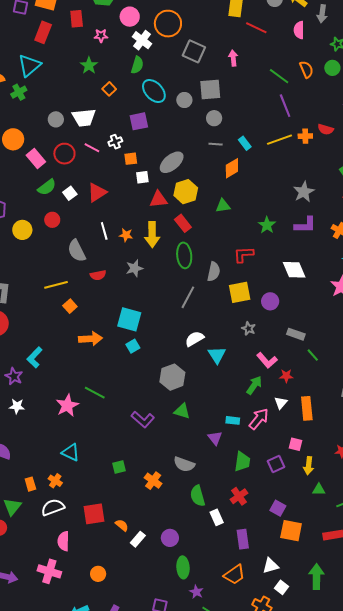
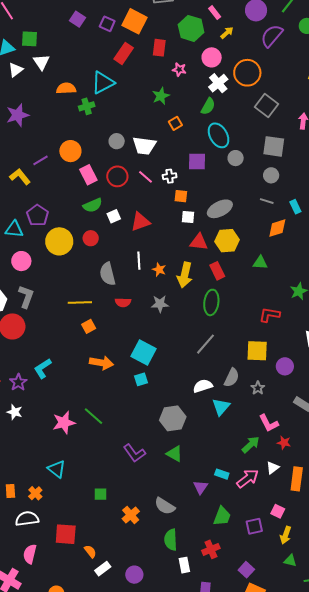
gray circle: (184, 100) -> (236, 158), moved
yellow circle: (22, 230) -> (59, 241), size x1.4
gray semicircle: (214, 272) -> (232, 378), moved

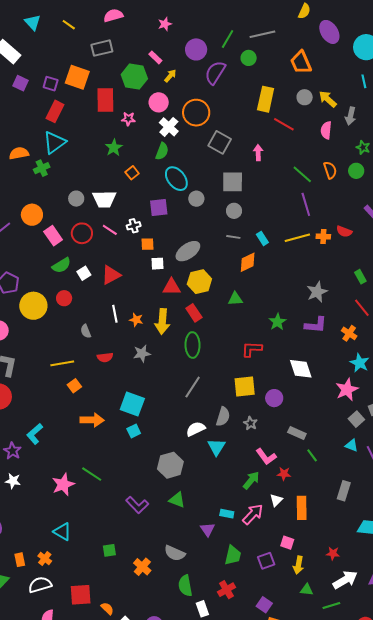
red rectangle: (159, 48) -> (105, 100), size x1.4
red rectangle: (124, 53) -> (55, 111), moved
gray semicircle: (107, 274) -> (86, 331), size x0.6

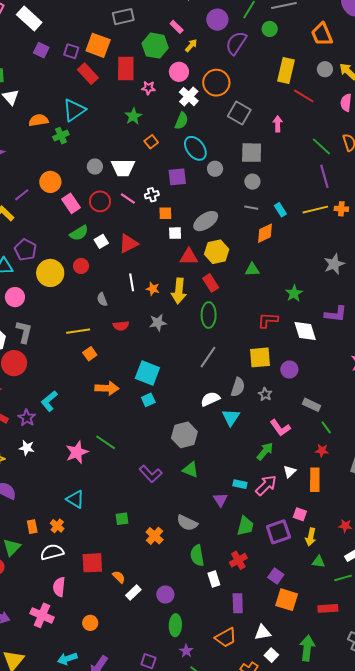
red rectangle: (55, 111) -> (88, 74), moved, turned -70
purple L-shape: (316, 325) -> (336, 314), moved
white diamond: (301, 369) -> (305, 331), moved
red star: (284, 474) -> (322, 451), moved
purple square: (266, 561) -> (278, 532), size x1.4

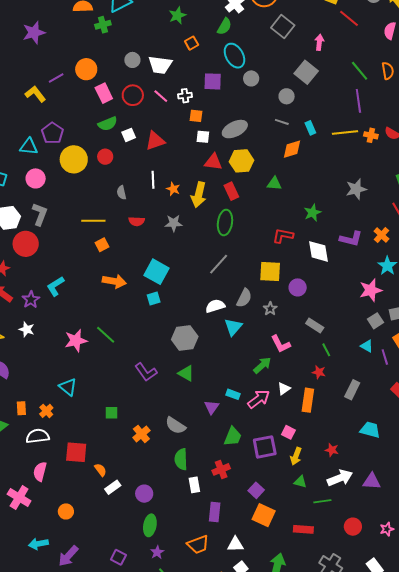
gray square: (252, 153) -> (306, 72), moved, turned 30

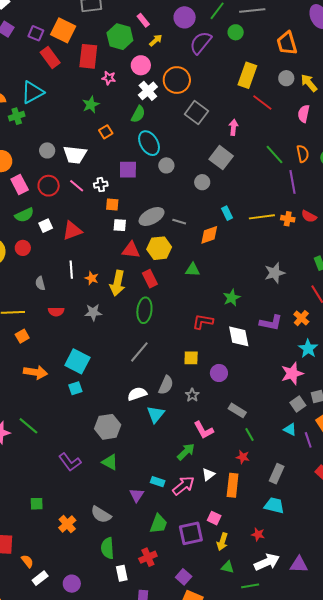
purple line: (358, 101) -> (292, 182), moved
gray line: (282, 122) -> (179, 222), moved
yellow square: (270, 272) -> (191, 358), size x0.7
cyan trapezoid: (370, 430) -> (274, 506), moved

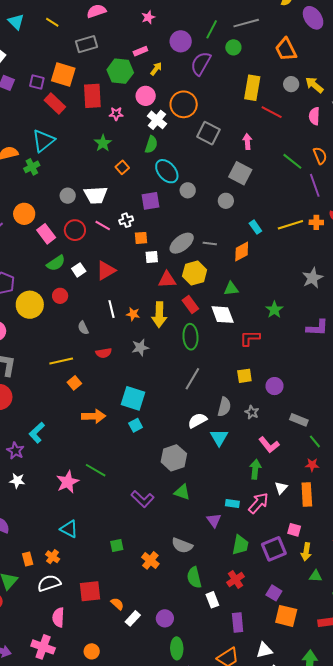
pink rectangle: (143, 20) -> (140, 51), turned -64
white diamond: (239, 336) -> (223, 315), moved
green arrow: (186, 452) -> (255, 469), turned -30

